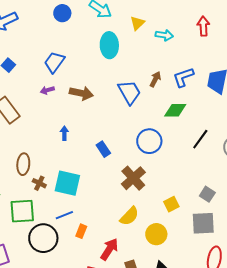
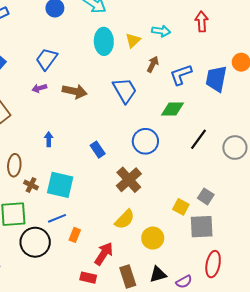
yellow triangle: (137, 23) -> (133, 40), moved
brown arrow: (155, 79) -> (153, 64), moved
blue arrow: (64, 133) -> (49, 139), moved
yellow square: (171, 204) -> (181, 207), moved, turned -35

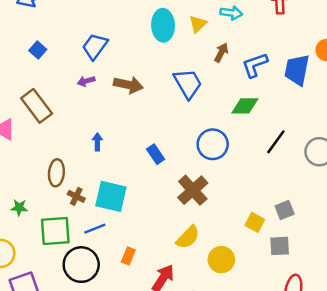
gray square: (206, 196) -> (285, 210), turned 35
blue line: (57, 218) -> (95, 229), moved
gray square: (202, 227) -> (280, 246), size x0.7

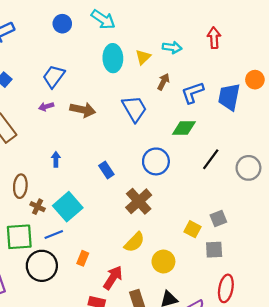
cyan square: (111, 196) -> (68, 207), turned 36

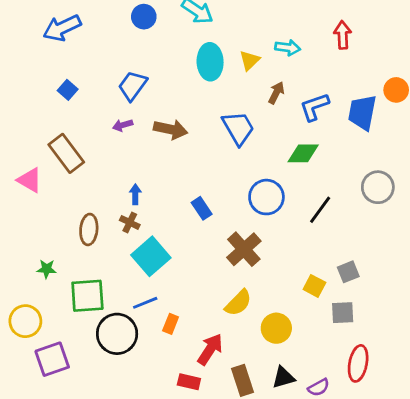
black line: (211, 159) -> (320, 210), moved
gray circle: (248, 168) -> (378, 187), moved
brown cross: (38, 207) -> (130, 222), moved
blue line: (54, 235) -> (145, 303), moved

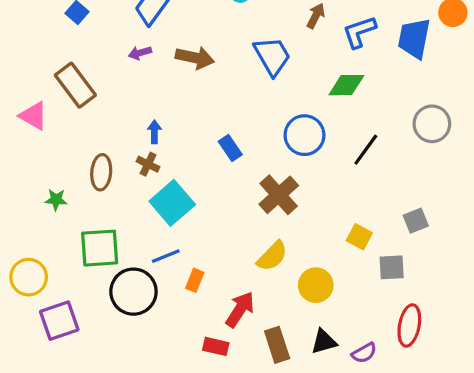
green star: (47, 269) -> (56, 200), moved
gray square: (348, 272) -> (416, 221), moved

